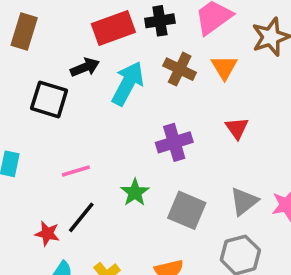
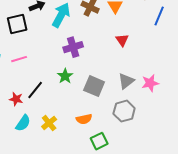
black square: (49, 99) -> (17, 24), turned -30
purple cross: (174, 142) -> (73, 47), moved
pink line: (76, 171) -> (19, 59), moved

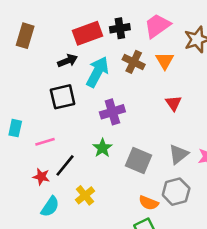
black square: (17, 24) -> (63, 97), moved
pink line: (19, 59) -> (45, 142), moved
orange semicircle: (84, 119) -> (149, 203), moved, turned 35
yellow cross: (49, 123) -> (85, 195), moved

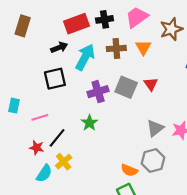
brown cross: (134, 62) -> (116, 48), turned -30
gray square: (139, 160) -> (126, 87), moved
yellow cross: (85, 195) -> (64, 162), moved

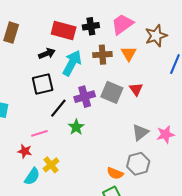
red rectangle: (76, 24) -> (64, 30), turned 35
pink line: (40, 117) -> (39, 133), moved
black line: (57, 138) -> (58, 108), moved

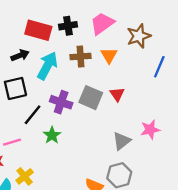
purple cross: (85, 97) -> (61, 102), turned 36
pink star: (165, 134) -> (150, 130), moved

